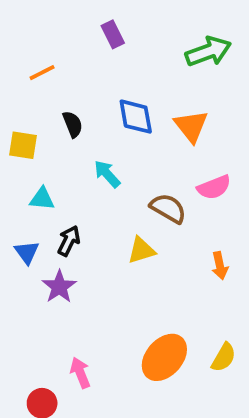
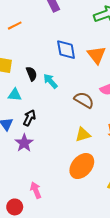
black semicircle: (73, 124) -> (31, 74), moved
yellow triangle: (141, 250) -> (83, 135), moved
orange ellipse: (164, 357) -> (82, 166), moved

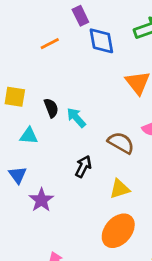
orange line: (15, 26) -> (50, 44), moved
blue diamond: (66, 50) -> (101, 41), moved
black arrow: (29, 118) -> (83, 167), moved

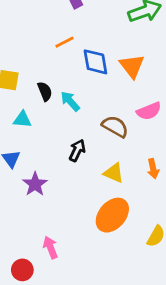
blue diamond: (101, 41) -> (95, 62), moved
orange line: (50, 44) -> (65, 42), moved
yellow triangle: (120, 189) -> (114, 173), turned 40

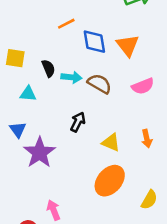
cyan arrow: (70, 101) -> (71, 77), turned 138
brown semicircle: (115, 126) -> (99, 84), moved
purple star: (35, 184) -> (39, 153), size x1.4

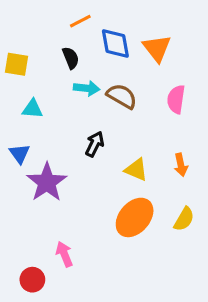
black semicircle: (48, 68) -> (71, 58), moved
pink semicircle: (143, 86) -> (176, 99), turned 120
yellow semicircle: (149, 200) -> (184, 219), moved

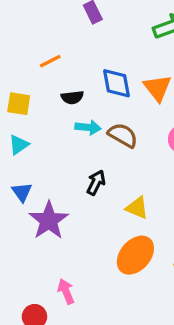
orange line: (80, 21) -> (50, 61), moved
black semicircle: (71, 58) -> (72, 97), turned 105
cyan triangle: (32, 109) -> (19, 145), moved, turned -40

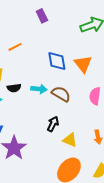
black semicircle: (72, 97) -> (14, 88), moved
black arrow: (96, 183) -> (53, 124), moved

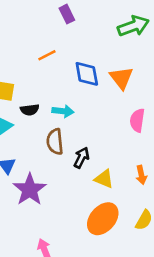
orange line: (15, 47) -> (47, 55), moved
brown semicircle: (61, 94) -> (55, 142), moved, turned -126

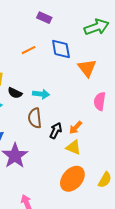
purple rectangle: (67, 14) -> (44, 18), turned -40
blue diamond: (87, 74) -> (61, 49), moved
black semicircle: (30, 110) -> (15, 93), turned 32
orange arrow: (141, 175) -> (76, 127), moved, turned 56

